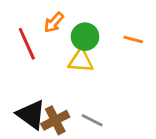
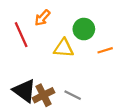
green circle: (85, 37) -> (84, 29), moved
orange line: (133, 39) -> (105, 50), moved, turned -32

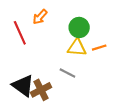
yellow triangle: (64, 48) -> (77, 48), moved
gray line: (73, 95) -> (67, 73), moved

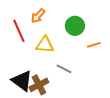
yellow triangle: (77, 48) -> (45, 45), moved

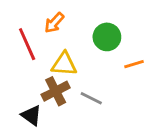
black triangle: (22, 81) -> (31, 115), size x0.7
brown cross: (39, 85) -> (56, 91), moved

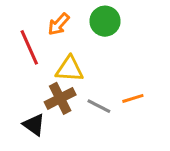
green circle: (107, 37) -> (105, 21), moved
orange line: (134, 64) -> (133, 98), moved

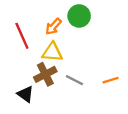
orange arrow: (59, 24) -> (53, 26), moved
orange line: (133, 98) -> (111, 80), moved

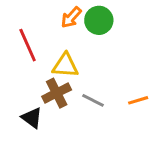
orange arrow: (53, 26) -> (71, 17), moved

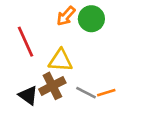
orange line: (138, 100) -> (106, 93), moved
black triangle: (32, 118) -> (28, 95), moved

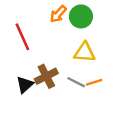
yellow triangle: (60, 60) -> (85, 52), moved
black triangle: (28, 95) -> (25, 85), turned 42

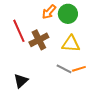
brown cross: (46, 76) -> (39, 40), moved
black triangle: (25, 85) -> (21, 81), moved

